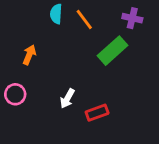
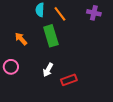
green rectangle: (113, 51) -> (51, 36), moved, turned -65
orange arrow: (29, 55) -> (21, 39), turned -64

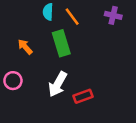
white arrow: (48, 70) -> (58, 84), size x1.5

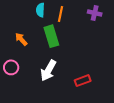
orange line: (72, 17) -> (60, 14), turned 49
red rectangle: (83, 96) -> (83, 81), moved

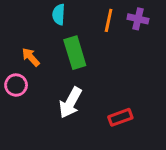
orange line: (60, 14) -> (109, 20), moved
pink circle: (11, 67) -> (16, 85), moved

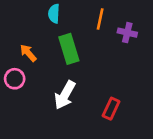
purple cross: (138, 19) -> (127, 33), moved
red rectangle: (120, 117) -> (111, 109), turned -45

